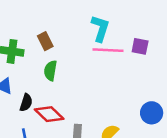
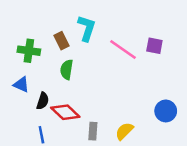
cyan L-shape: (100, 28) -> (87, 28), moved
pink line: (108, 50) -> (123, 49), turned 32

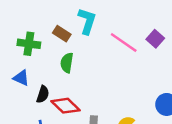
brown rectangle: (62, 41) -> (62, 34), turned -30
purple square: (154, 46) -> (155, 39), turned 30

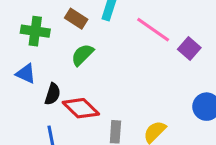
purple square: (155, 39) -> (189, 48), moved
green semicircle: (67, 63) -> (82, 55), turned 36

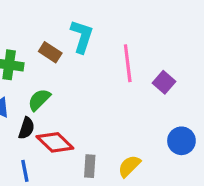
pink line: (153, 30) -> (128, 63), turned 48
green semicircle: (82, 55) -> (39, 100), moved

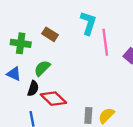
cyan L-shape: (82, 36) -> (88, 23), moved
gray rectangle: (90, 166) -> (88, 116), moved

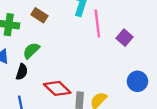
red diamond: (53, 99) -> (57, 88), moved

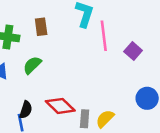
brown rectangle: (39, 15) -> (41, 27), turned 49
black semicircle: (22, 72) -> (26, 110), moved

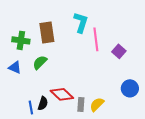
brown rectangle: (41, 27) -> (47, 32), size x1.5
black semicircle: (26, 110) -> (43, 103), moved

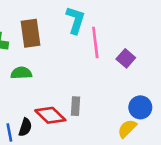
green semicircle: (40, 62) -> (21, 73), turned 42
gray rectangle: (81, 104) -> (75, 106), moved
yellow semicircle: (97, 104) -> (127, 129), moved

